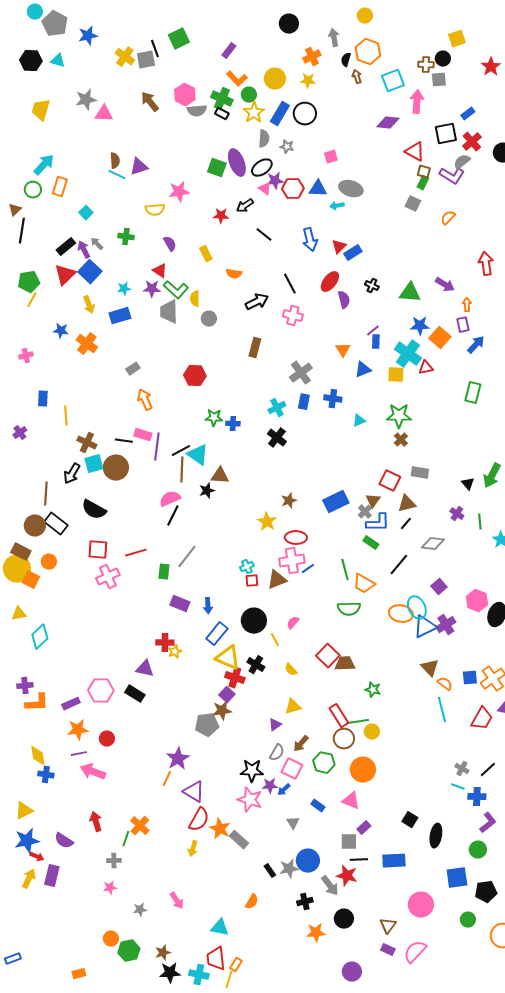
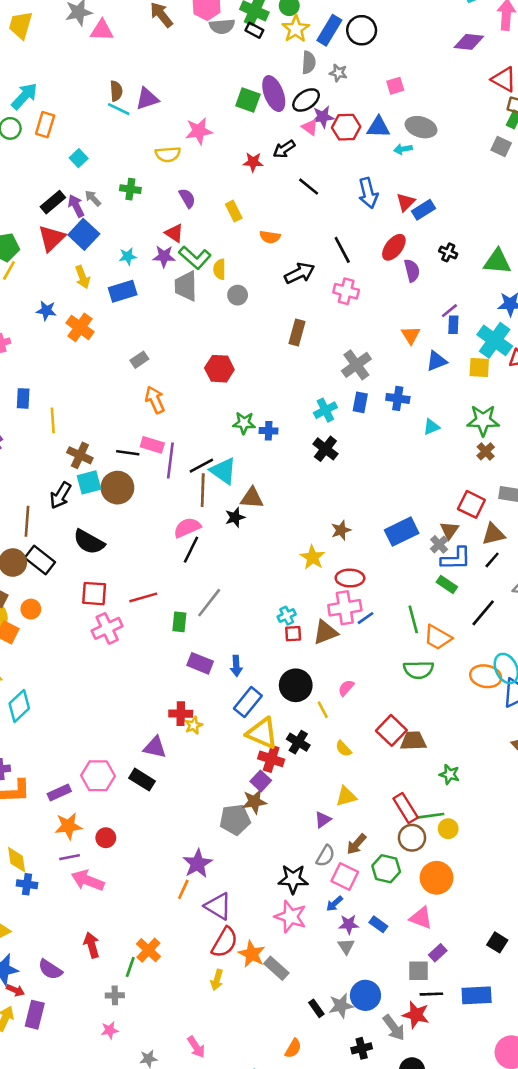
purple star: (270, 786) -> (349, 924), moved

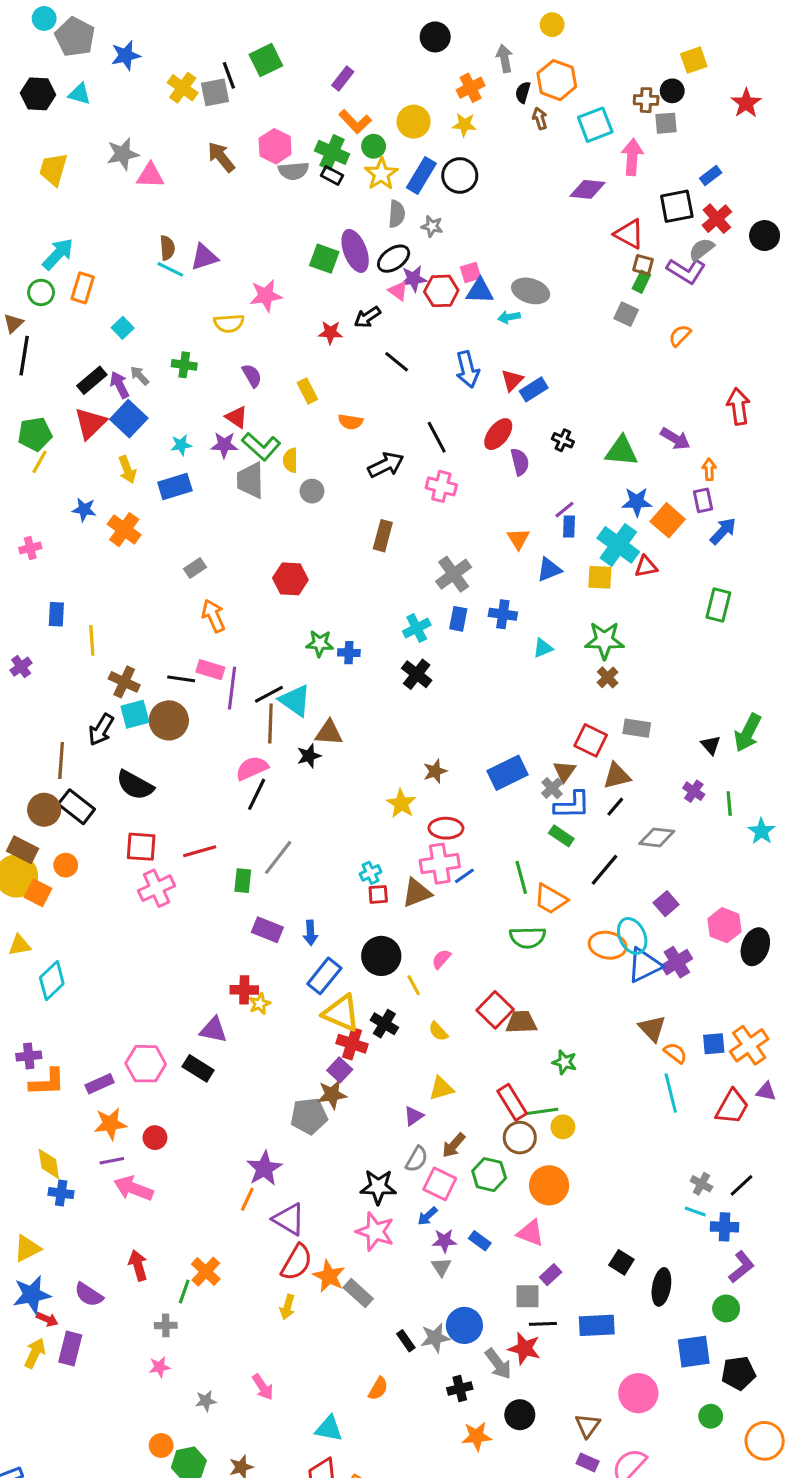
pink square: (395, 86) -> (471, 272), moved

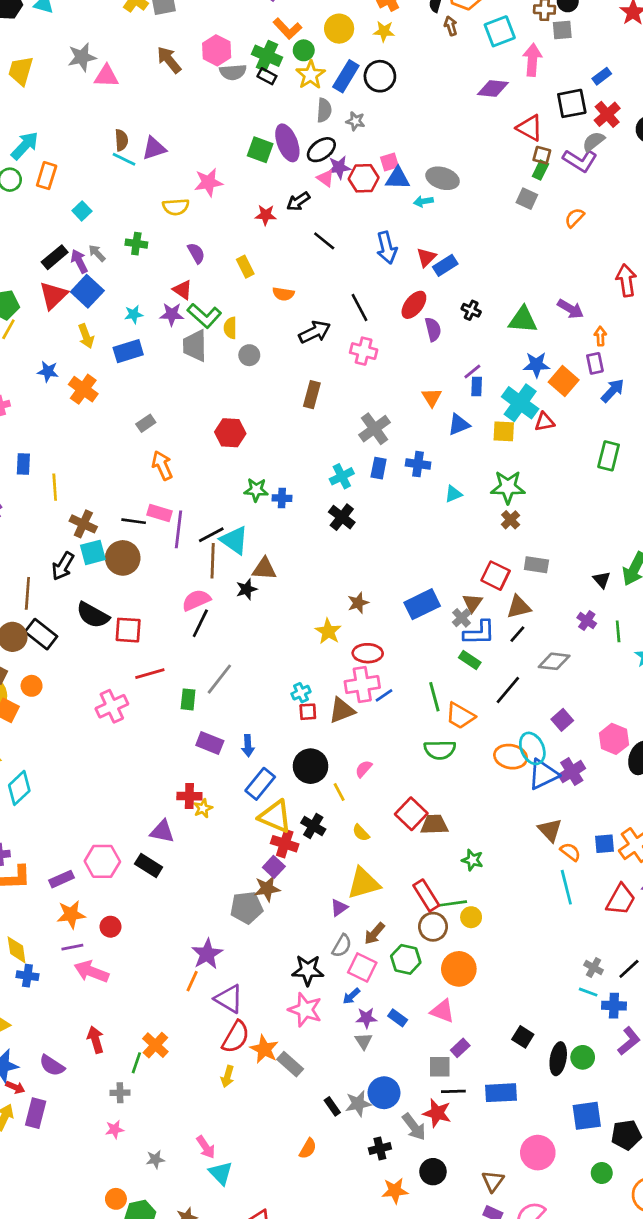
red square: (141, 847) -> (128, 630), moved
yellow triangle: (441, 1088) -> (364, 883), size x1.5
green circle: (726, 1308) -> (583, 1057), moved
cyan triangle: (329, 1429) -> (221, 1173), moved, turned 35

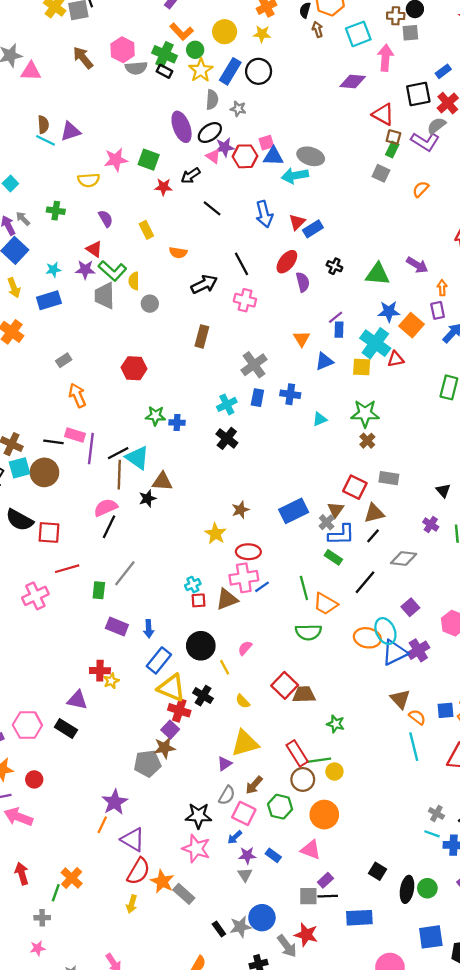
green square: (260, 150) -> (149, 160), moved
cyan arrow: (423, 201) -> (295, 176), size x1.6
black line: (453, 1091) -> (328, 896), moved

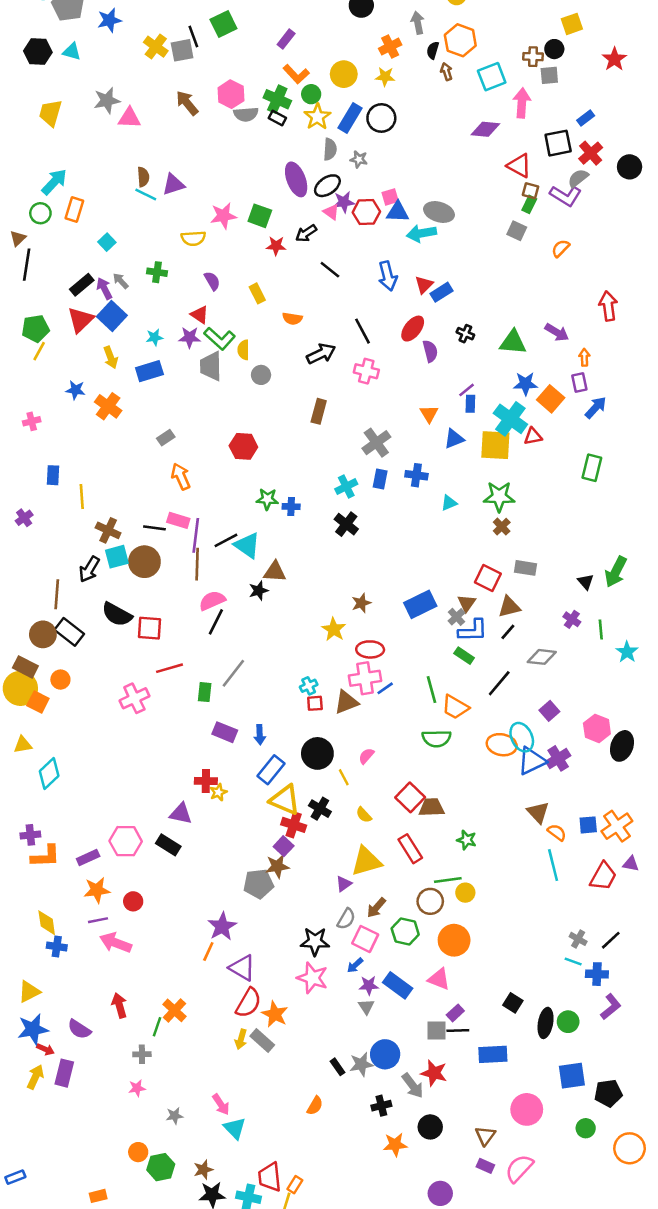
yellow square: (362, 367) -> (495, 445), size x1.5
brown line: (119, 475) -> (197, 564), moved
red rectangle: (297, 753) -> (410, 849), moved
blue rectangle: (273, 855) -> (398, 985), size x1.6
gray rectangle: (184, 894) -> (262, 1040), moved

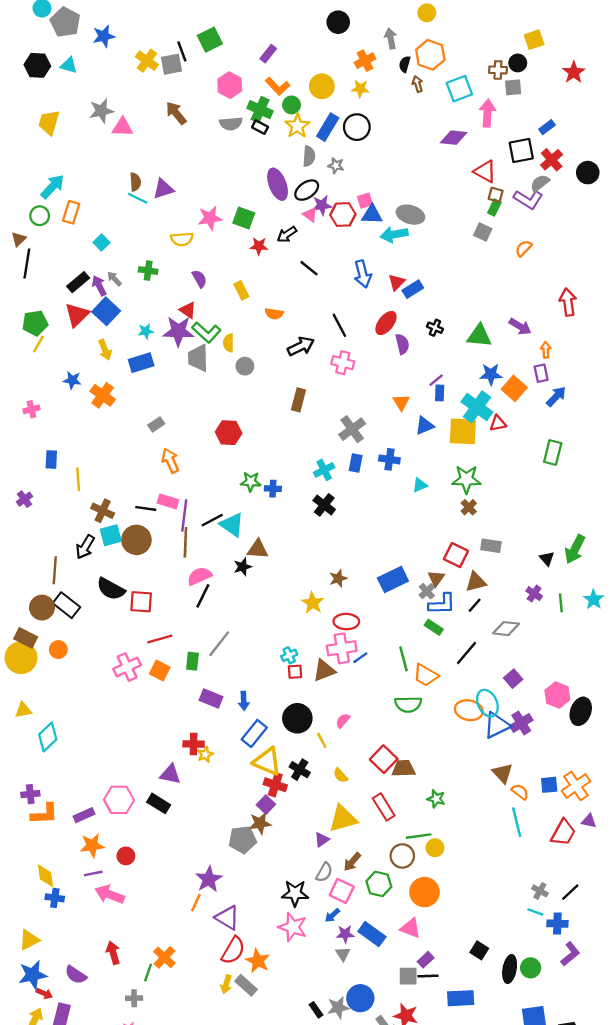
pink hexagon: (231, 94) -> (230, 85), moved
purple star: (190, 337) -> (178, 331), size x1.5
cyan star: (627, 652) -> (594, 599), moved
orange square: (38, 702) -> (160, 671), moved

